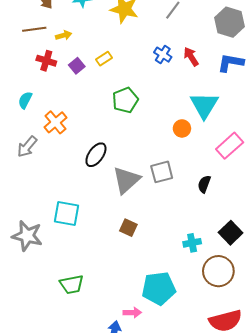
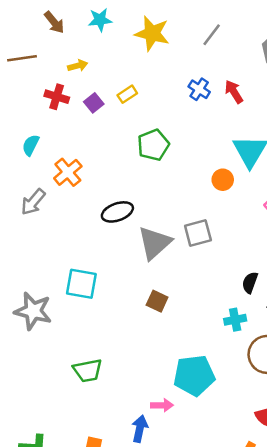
brown line: (34, 29) -> (22, 58), moved
black ellipse: (96, 155) -> (117, 212), turned 35
black semicircle: (204, 184) -> (250, 283), moved

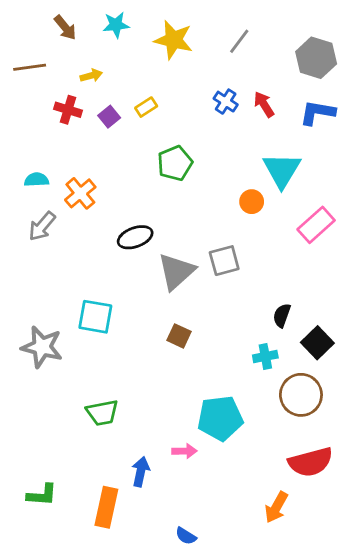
cyan semicircle: (31, 145) -> (36, 180), moved, turned 60
blue arrow: (140, 429) -> (141, 472), moved

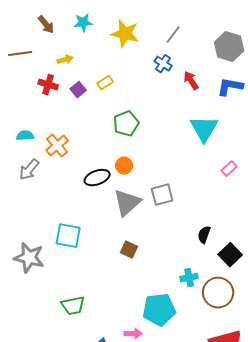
blue cross: (226, 102) -> (163, 64), moved
orange circle: (252, 202) -> (124, 166), moved
pink rectangle: (316, 225) -> (229, 169), size x0.6
cyan cross: (265, 356) -> (189, 278), moved

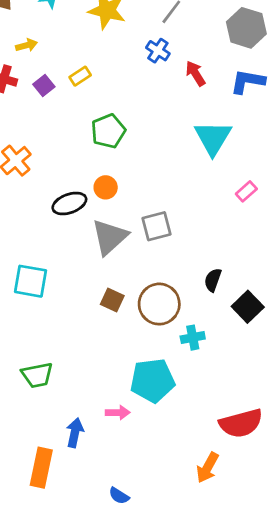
brown circle: (218, 293) -> (159, 304), moved

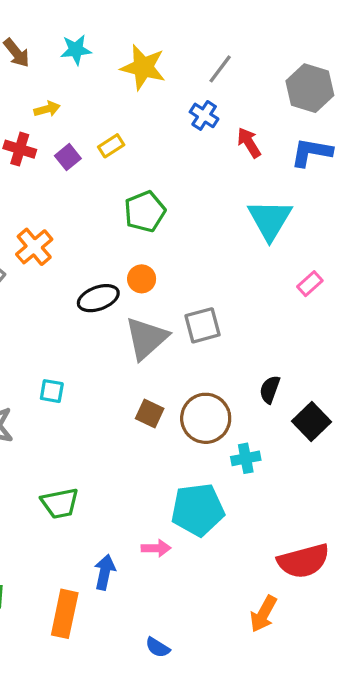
cyan square: (31, 281) -> (52, 391), size x0.6

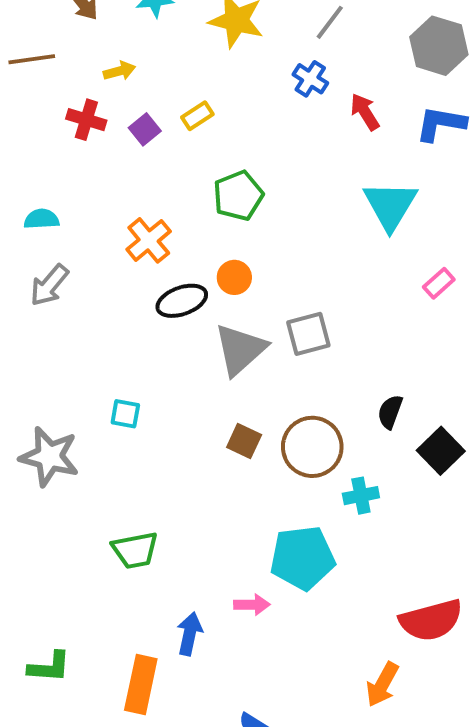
orange cross: (34, 247) -> (149, 240), moved

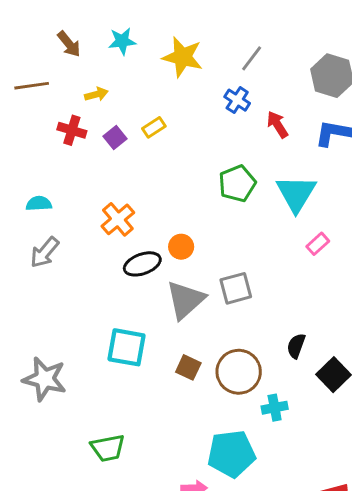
green pentagon: (238, 196) -> (237, 183), moved
pink rectangle: (439, 283) -> (318, 244), moved
cyan square: (125, 414) -> (127, 347), moved, size x1.8

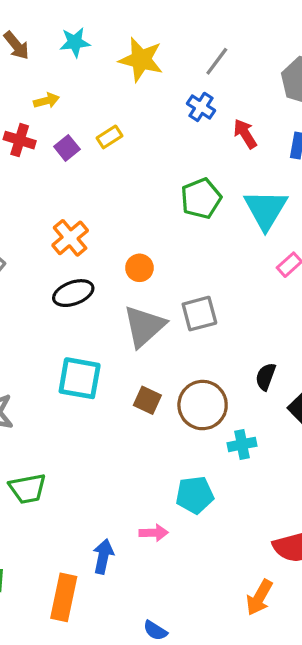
black ellipse: (142, 264) -> (73, 293), moved
green trapezoid: (108, 448) -> (28, 489), moved
cyan pentagon: (231, 454) -> (195, 495), size x0.7

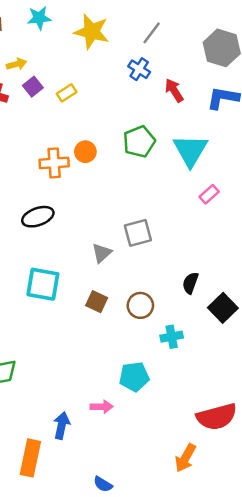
purple square: (67, 148) -> (33, 87), moved
orange cross: (70, 238) -> (54, 163), moved, turned 36
orange circle: (139, 268) -> (85, 152), moved
gray triangle: (144, 326) -> (102, 253), moved, size x0.6
brown circle: (203, 405) -> (140, 305), size x0.7

